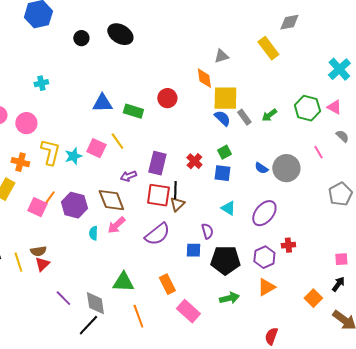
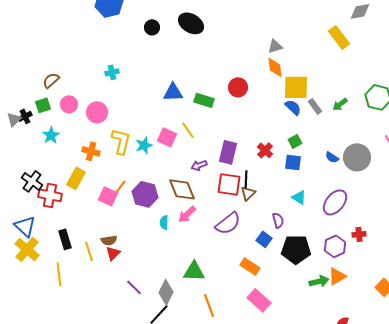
gray triangle: (221, 56) -> (275, 46), moved
blue square: (193, 250) -> (264, 239), turned 35
orange rectangle: (167, 284) -> (250, 266), moved, turned -30
green arrow: (229, 298) -> (319, 281), moved
gray diamond: (95, 303) -> (166, 292), turned 35

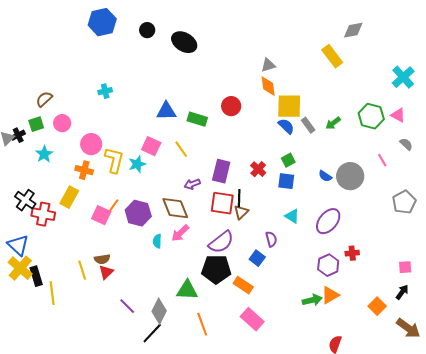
black circle: (152, 27) -> (147, 30), moved
pink circle: (97, 112) -> (91, 144), moved
pink square: (167, 137) -> (151, 146), moved
black rectangle: (65, 239) -> (36, 276), moved
black pentagon: (296, 249) -> (216, 269), moved

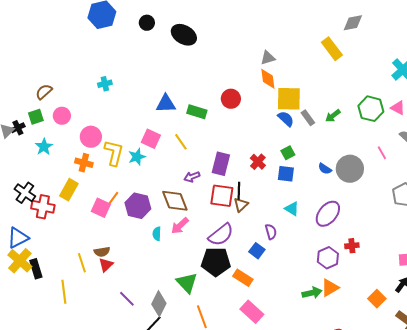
blue triangle: (18, 245) -> (18, 238), turned 50
green triangle: (187, 290) -> (187, 283), turned 45
yellow line: (52, 293) -> (64, 292), moved

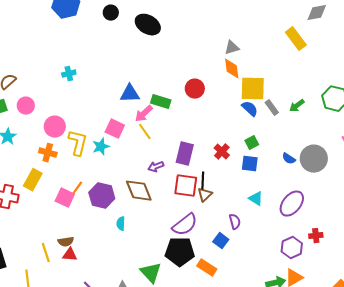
pink arrow: (180, 226) -> (144, 114), moved
red triangle: (106, 265) -> (70, 255), turned 49

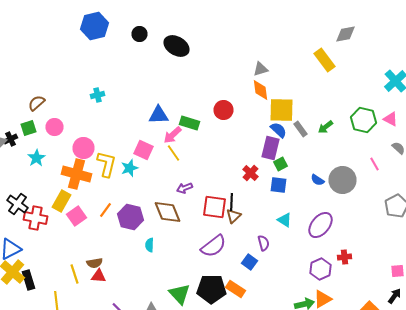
orange cross: (48, 153) -> (76, 174), size x1.6
purple rectangle: (185, 154) -> (270, 148), moved
pink square: (65, 198) -> (76, 216), moved, turned 30
black pentagon: (180, 252) -> (212, 289), moved

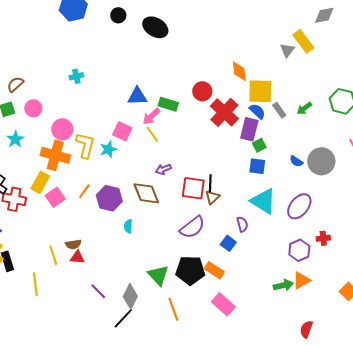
gray triangle: (260, 69) -> (287, 50), moved, turned -35
red cross: (250, 173) -> (224, 112), moved, size x1.8
cyan triangle: (284, 220) -> (263, 201), size x1.8

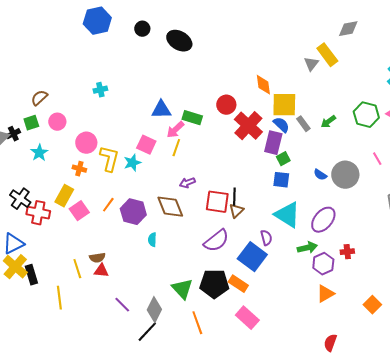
yellow line: (152, 134) -> (176, 148), turned 54
orange cross: (55, 155) -> (79, 169), size x0.5
blue square: (228, 243) -> (252, 257), size x1.8
green arrow: (283, 285) -> (307, 248), moved

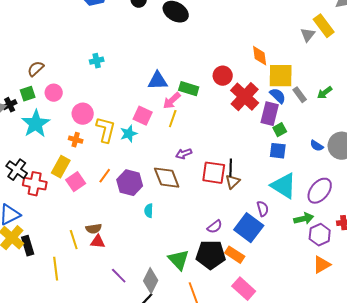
cyan star: (39, 153) -> (36, 124), size x1.6
purple semicircle: (216, 241) -> (215, 227), moved, size x0.6

